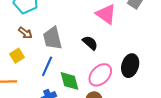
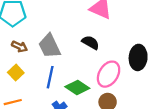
green diamond: (70, 81) -> (77, 88), turned -30

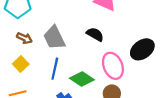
black ellipse: (138, 57) -> (142, 49), turned 50
pink ellipse: (109, 74) -> (113, 66), turned -55

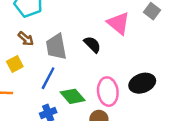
black semicircle: (95, 34) -> (92, 44), moved

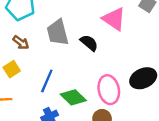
gray trapezoid: (56, 47) -> (58, 32), moved

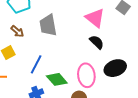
black semicircle: (89, 43) -> (97, 42), moved

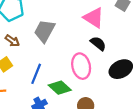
gray trapezoid: (48, 25) -> (44, 31), turned 45
pink ellipse: (86, 75) -> (81, 66), moved

